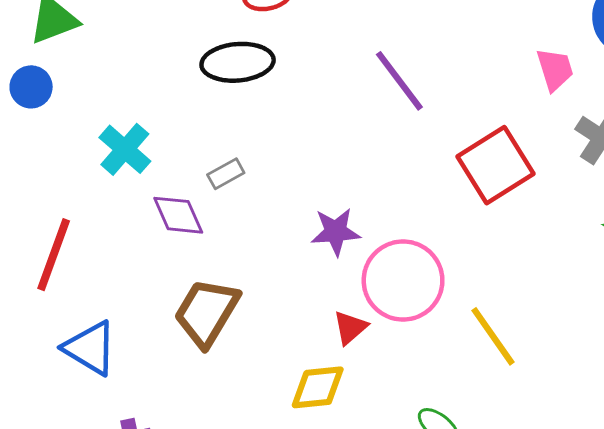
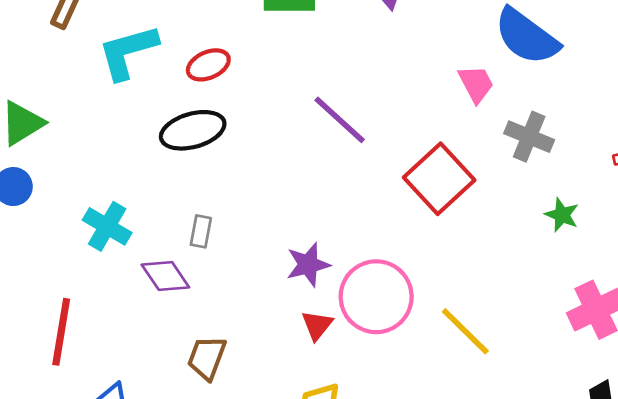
gray rectangle: (226, 174) -> (201, 231), turned -40
brown trapezoid: (207, 312) -> (207, 358), size x0.7
red triangle: (350, 327) -> (317, 325), moved

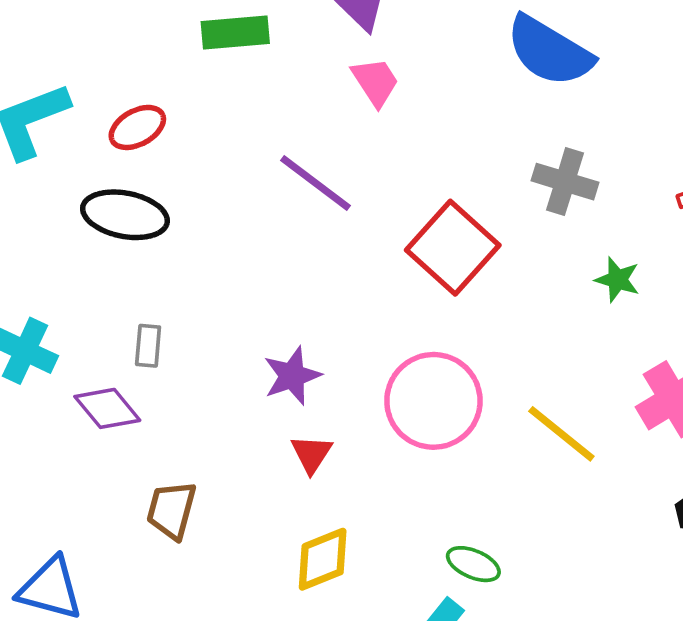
pink trapezoid: (476, 84) -> (375, 82), moved
black ellipse: (193, 130) -> (125, 215), turned 32
pink circle: (376, 297) -> (433, 401), moved
yellow line: (465, 331) -> (561, 434), moved

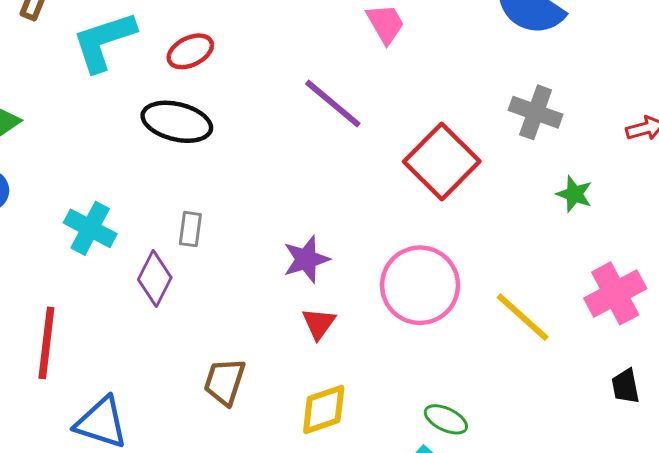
purple diamond: (107, 408) -> (155, 278), turned 64
brown trapezoid: (171, 510) -> (225, 382), moved

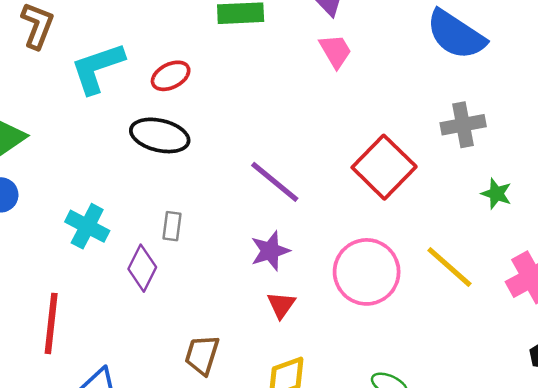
purple line: (333, 104) -> (275, 182), moved
gray cross: (536, 112) -> (463, 125), turned -30
yellow line: (523, 317) -> (449, 267), moved

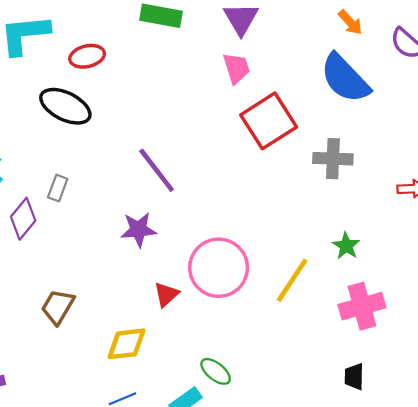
red square: (384, 167) -> (269, 121), moved
green star: (496, 194) -> (346, 246), moved
yellow line: (449, 267) -> (292, 280), turned 69
red triangle: (281, 305) -> (166, 294), moved

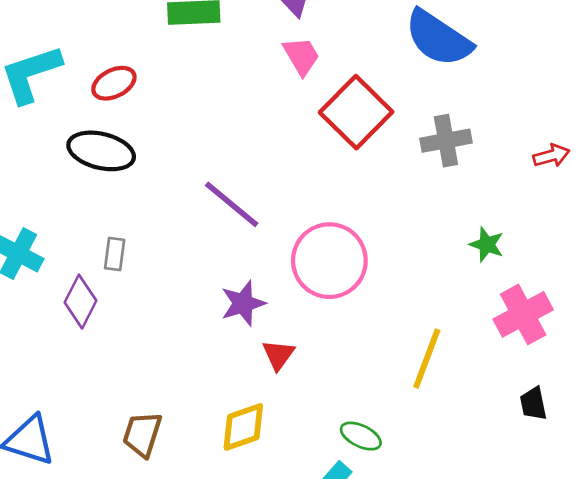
purple star: (139, 230) -> (243, 303), moved
pink circle: (219, 268) -> (329, 261), moved
yellow line: (292, 280) -> (427, 359), moved
brown trapezoid: (58, 307) -> (142, 434), moved

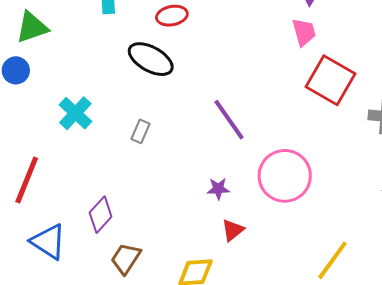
red square: (356, 112) -> (330, 80), turned -30
purple diamond: (80, 302) -> (101, 215), moved
purple star: (243, 303) -> (218, 189), size x0.7

